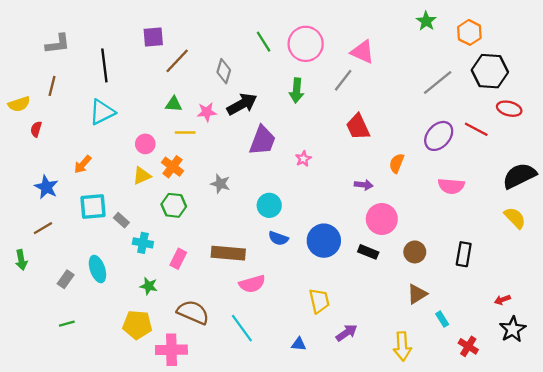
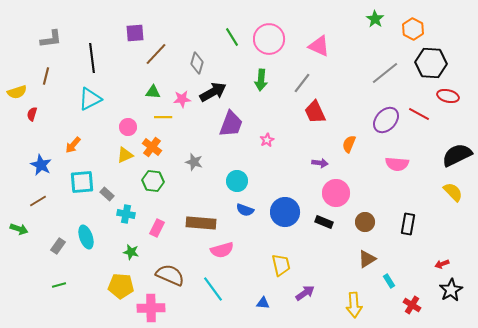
gray line: (343, 80) -> (302, 83), moved
green arrow: (21, 260) -> (19, 229), turned -60

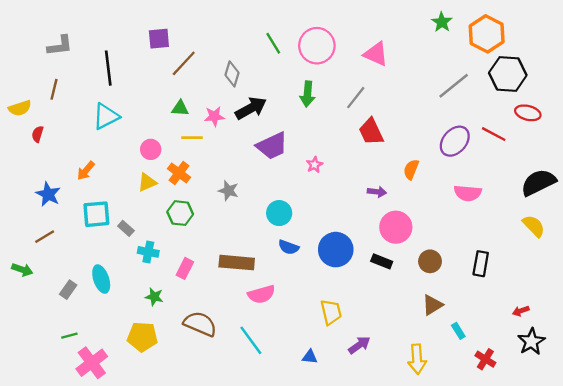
orange hexagon: (413, 29) -> (487, 34), size x1.4
purple trapezoid: (231, 124) -> (272, 146), turned 44
pink cross: (151, 308) -> (92, 363), moved, turned -36

